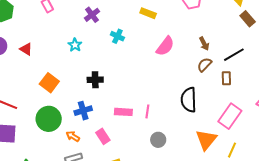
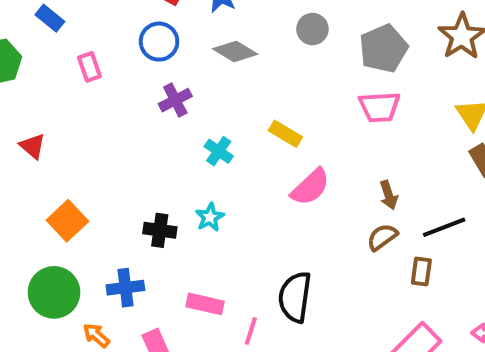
yellow rectangle: (148, 13) -> (285, 134), moved
cyan star: (75, 45) -> (210, 217), moved
black semicircle: (189, 100) -> (295, 297), moved
pink line: (147, 111) -> (251, 331), moved

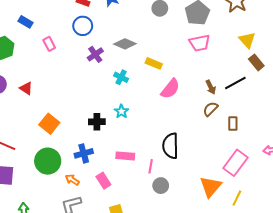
gray diamond: (235, 51) -> (125, 44), moved
black line: (444, 227) -> (235, 83), moved

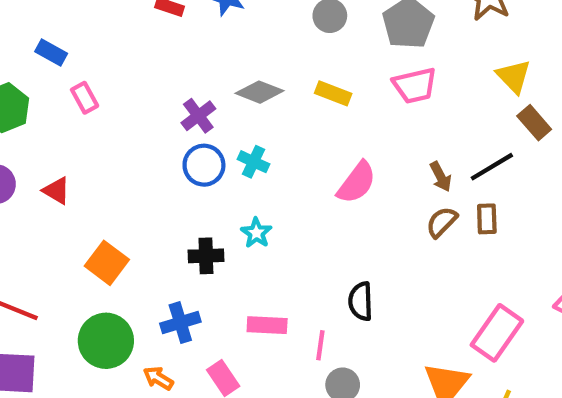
blue circle: (83, 26) -> (204, 165), moved
pink rectangle: (49, 44) -> (85, 98), moved
yellow rectangle: (154, 63) -> (333, 93), moved
brown rectangle: (233, 124) -> (487, 219), moved
black semicircle: (170, 146) -> (361, 301), size x0.7

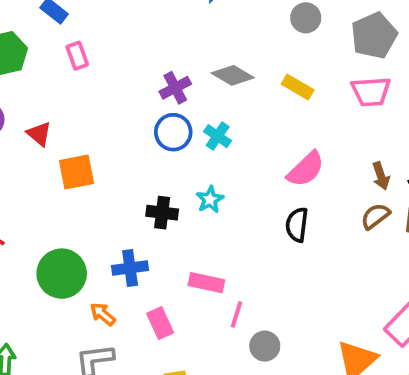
orange square: (107, 263) -> (77, 172), moved, turned 33
black semicircle: (361, 301) -> (297, 225), moved
pink line: (320, 345) -> (237, 314), moved

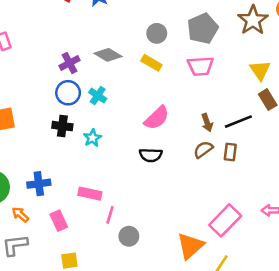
gray circle: (306, 18) -> (157, 33), moved
black cross: (162, 213) -> (62, 126), moved
black semicircle: (297, 225) -> (151, 155), turned -95

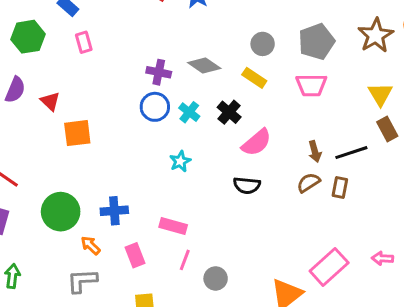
purple cross: (70, 63) -> (159, 72), turned 36
black cross: (62, 126) -> (229, 112), moved, turned 30
pink line: (110, 215) -> (185, 260), moved

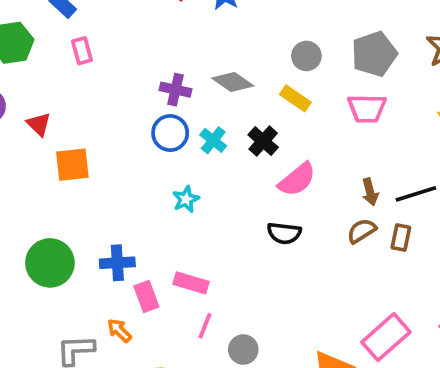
cyan star: (180, 161) -> (186, 199), moved
orange arrow: (91, 245) -> (119, 330), moved
pink rectangle: (135, 255) -> (146, 297), moved

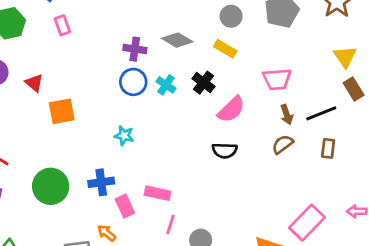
pink trapezoid: (367, 109) -> (277, 79), moved
cyan star: (186, 199) -> (124, 136), moved, turned -30
brown rectangle: (401, 238) -> (328, 148), moved

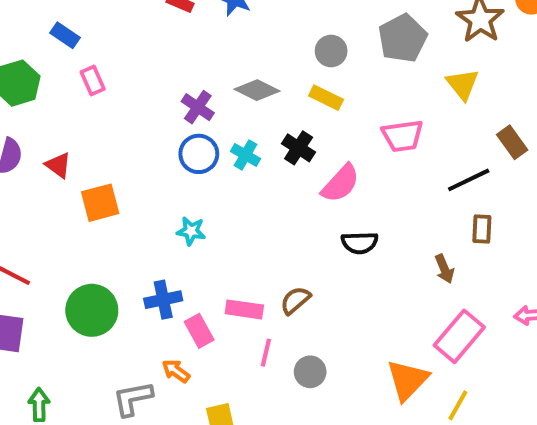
purple cross: (135, 49) -> (198, 107), turned 30
yellow triangle: (345, 57) -> (463, 84), moved
brown arrow: (287, 115) -> (444, 269), moved
brown semicircle: (283, 144) -> (295, 300), moved
black semicircle: (225, 150) -> (360, 243), moved

